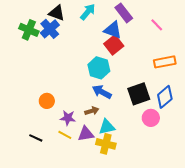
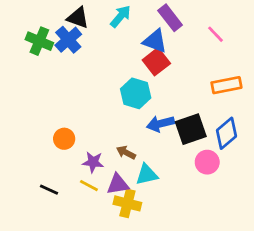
blue arrow: (102, 92) -> (160, 124), moved, turned -42
brown arrow: (92, 111) -> (126, 153), turned -136
yellow cross: (106, 144) -> (127, 203), moved

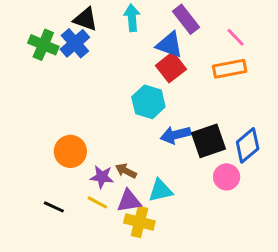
cyan arrow: (121, 16) -> (132, 18), turned -45
orange rectangle: (226, 85) -> (230, 69), moved
orange circle: (64, 139) -> (70, 151), size x1.4
brown arrow: (126, 153) -> (126, 171), moved

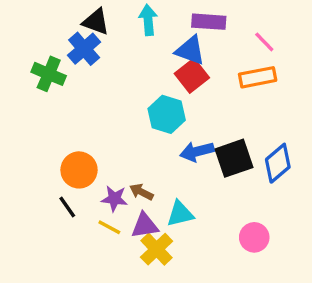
purple rectangle: (186, 19) -> (209, 22), turned -48
green cross: (43, 45) -> (49, 74), moved
pink circle: (227, 177) -> (254, 237), moved
black line: (54, 207) -> (67, 207), moved, turned 30
yellow cross: (139, 222) -> (157, 249), turned 32

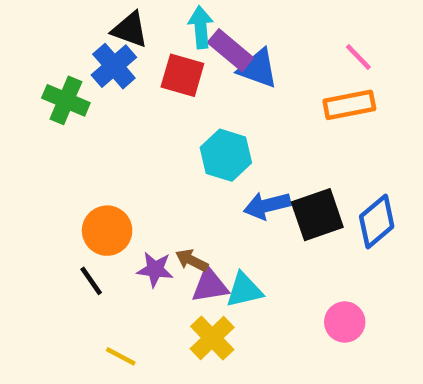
purple rectangle: (209, 22) -> (230, 50), moved, turned 36
red square: (192, 76) -> (182, 75), moved, turned -36
purple triangle: (145, 226) -> (210, 285), moved
yellow line: (109, 227) -> (121, 356), moved

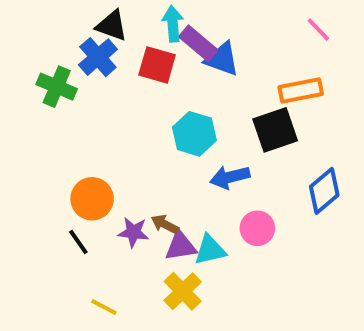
pink line: (358, 57) -> (318, 30), moved
black square: (317, 215) -> (275, 130), moved
pink circle: (345, 322) -> (257, 228), moved

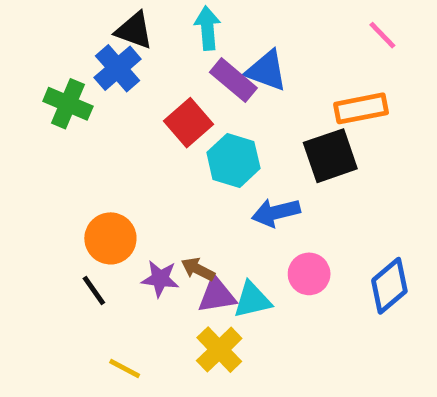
purple rectangle: (198, 43) -> (233, 80), moved
red square: (157, 65) -> (188, 123), moved, turned 33
blue diamond: (324, 191) -> (389, 286), moved

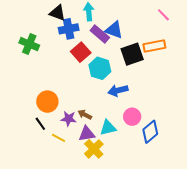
blue cross: (118, 68) -> (69, 29), moved, turned 30
black square: (330, 156) -> (132, 54), moved
blue diamond: (389, 286) -> (150, 132), moved
purple triangle: (217, 295) -> (87, 134), moved
yellow line: (125, 368) -> (59, 138), moved

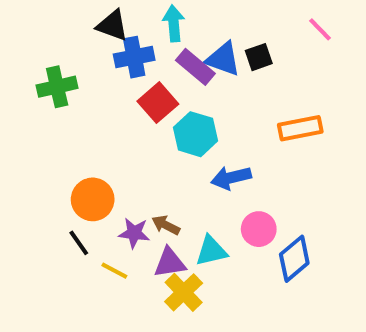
green cross: (29, 44) -> (57, 87), turned -36
orange rectangle: (154, 46) -> (300, 128), moved
black square: (132, 54) -> (259, 57), moved, size x0.6

